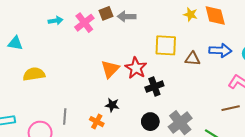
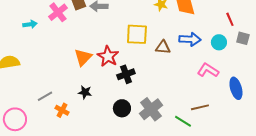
cyan arrow: (56, 21) -> (30, 24), moved
brown line: (231, 108) -> (200, 107), moved
gray line: (65, 116) -> (45, 96), moved, turned 56
orange cross: (97, 122) -> (62, 110), moved

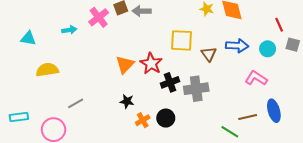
brown triangle: (163, 47) -> (209, 54), turned 49
blue ellipse: (236, 88) -> (274, 111), moved
gray line: (45, 96) -> (76, 103), moved
gray cross: (151, 109) -> (196, 89), moved, turned 30
orange cross: (62, 110) -> (143, 120), moved, turned 32

